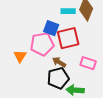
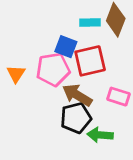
orange triangle: (20, 56) -> (16, 74), moved
brown arrow: (59, 62) -> (77, 95), size x1.5

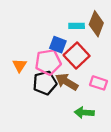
red square: (90, 61) -> (77, 55), turned -30
black pentagon: (76, 118) -> (45, 83), moved

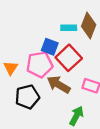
black pentagon: (45, 83) -> (27, 97), moved
green arrow: (84, 113) -> (76, 116), turned 114

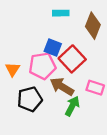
cyan rectangle: (69, 28) -> (61, 13), moved
green arrow: (76, 116) -> (72, 106), moved

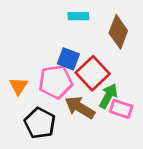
black pentagon: (30, 99) -> (40, 123), turned -30
green arrow: (72, 106) -> (108, 96), moved

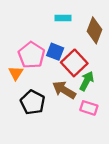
pink pentagon: (56, 82) -> (32, 55), moved, turned -30
pink rectangle: (121, 109) -> (89, 108), moved

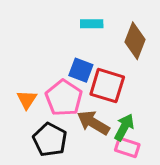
pink pentagon: (32, 55) -> (64, 98), moved
red square: (74, 63) -> (107, 86), turned -30
green arrow: (87, 81) -> (124, 127), moved

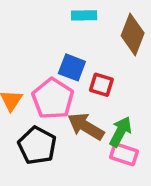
red square: (107, 86) -> (101, 85), size x0.6

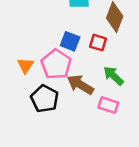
red square: (101, 85) -> (98, 43), moved
green arrow: (120, 132) -> (113, 76), moved, turned -75

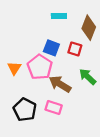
black pentagon: (45, 99) -> (25, 110), moved
pink rectangle: (108, 105) -> (54, 107), moved

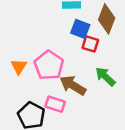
blue square: (51, 48) -> (80, 29), moved
pink rectangle: (54, 107) -> (55, 104), moved

